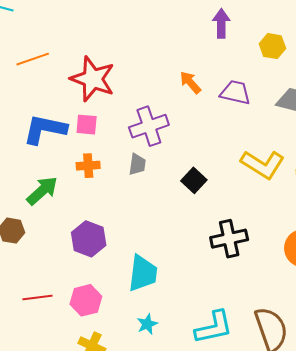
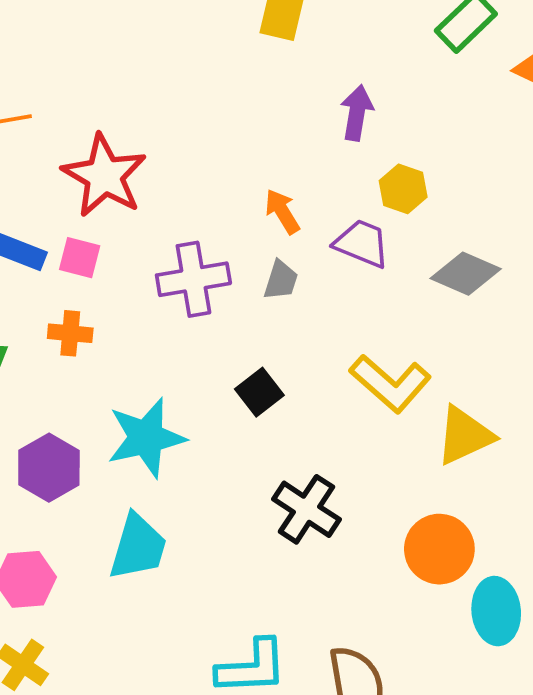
yellow hexagon: (272, 46) -> (403, 189), moved
gray trapezoid: (137, 164) -> (281, 280), moved
black cross: (229, 239) -> (306, 509), turned 36
cyan star: (147, 324) -> (146, 438), moved, size x2.0

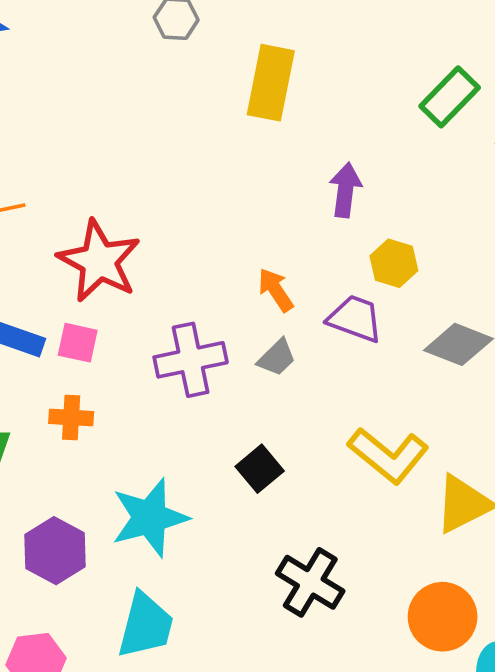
gray trapezoid: (281, 280) -> (277, 358), turned 30

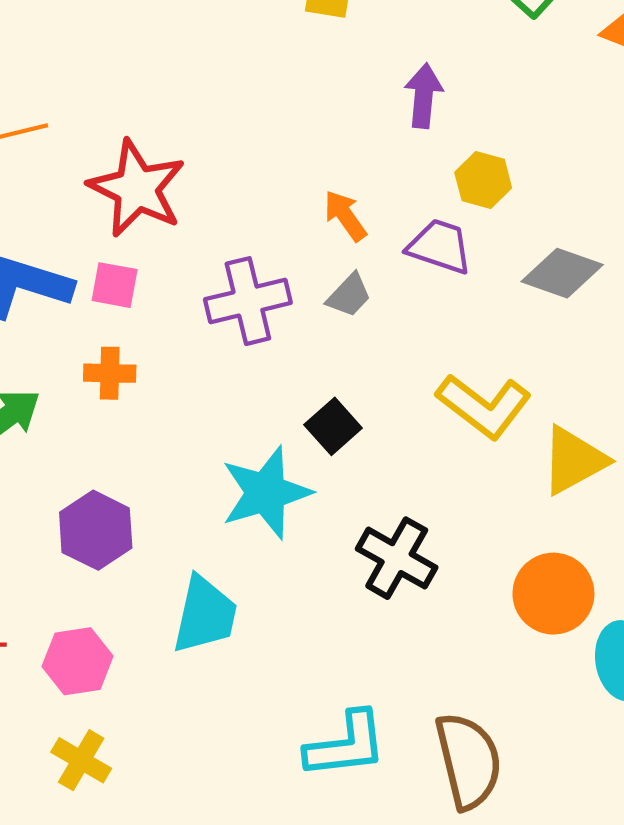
cyan star: (150, 518) -> (266, 493), moved

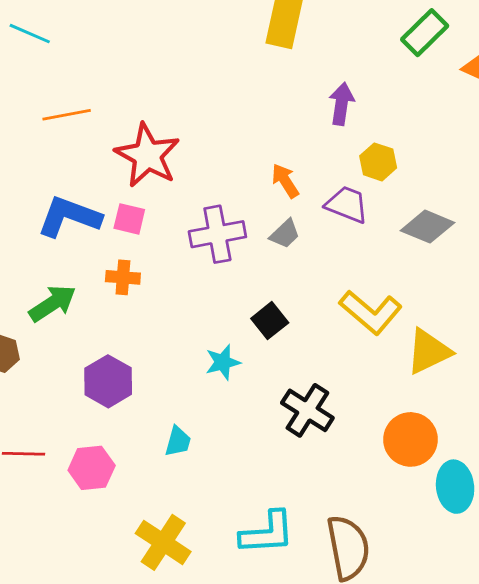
cyan star: (266, 493) -> (223, 362), size x0.6
cyan trapezoid: (205, 615) -> (178, 441), size x0.6
yellow cross: (81, 760) -> (163, 542), moved, size x1.4

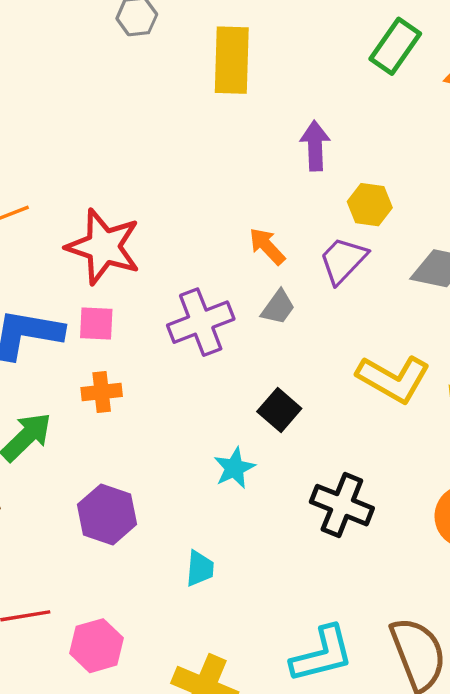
purple trapezoid: (347, 205) -> (343, 260), turned -57
pink hexagon: (92, 468) -> (97, 646), moved

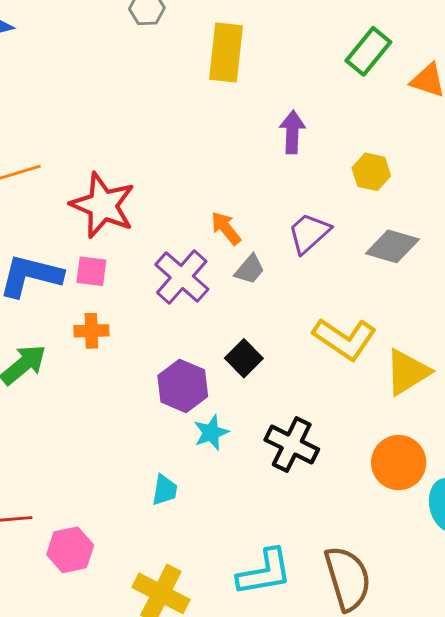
yellow hexagon: (370, 205) -> (371, 172), moved
orange arrow: (267, 246) -> (226, 228), moved
purple cross: (201, 322) -> (182, 277), turned -32
cyan star: (234, 468) -> (211, 432), moved
purple hexagon: (107, 514) -> (183, 386), moved

